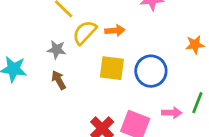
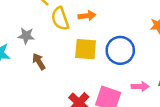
yellow semicircle: (85, 32) -> (60, 19), turned -60
gray star: (57, 50) -> (26, 36), moved

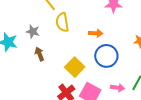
orange arrow: (87, 16) -> (96, 33), moved
yellow square: (86, 49) -> (75, 67), moved, turned 30

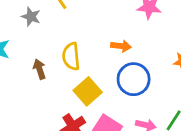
yellow semicircle: (62, 22) -> (71, 56), moved
gray star: (33, 32) -> (31, 17), moved

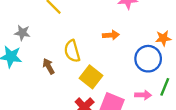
gray star: (31, 17) -> (22, 33), moved
blue circle: (134, 79) -> (148, 59), moved

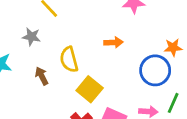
gray star: (22, 33) -> (31, 37), moved

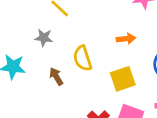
yellow square: (90, 89) -> (123, 79), moved, turned 35

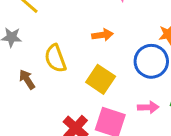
yellow square: (123, 79) -> (101, 79), turned -35

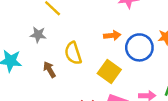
blue circle: (151, 61) -> (139, 47), moved

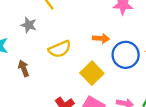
yellow semicircle: (73, 53) -> (60, 49), turned -105
brown arrow: (49, 69) -> (24, 68), moved

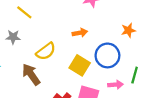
blue circle: (126, 55) -> (107, 55), moved
brown arrow: (24, 68) -> (31, 74), moved, size x1.5

